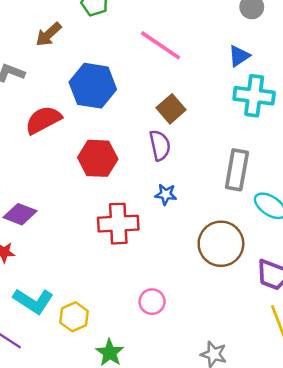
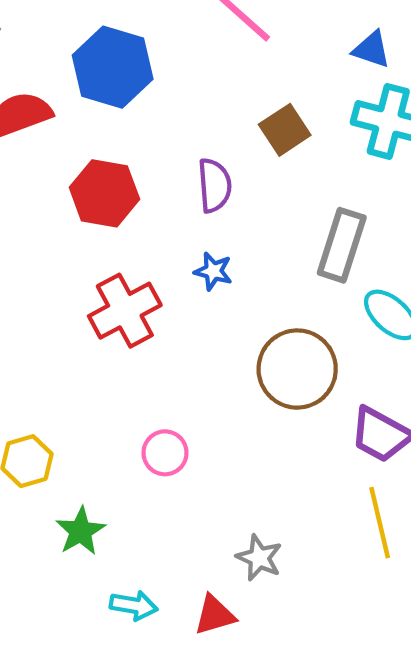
blue triangle: (239, 56) -> (372, 50), turned 45
brown square: (171, 109) -> (285, 130), moved
red cross: (118, 224) -> (125, 311), turned -33

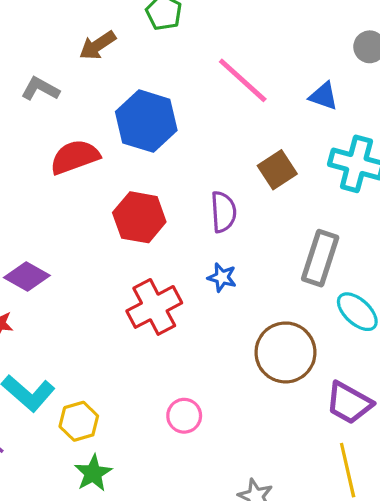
blue triangle: (372, 50) -> (324, 96), moved
green star: (80, 531) -> (93, 473), moved

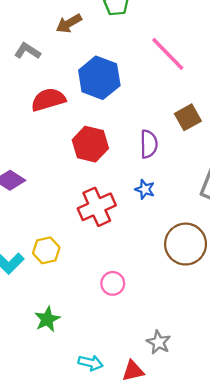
yellow hexagon: (79, 421) -> (46, 250), moved

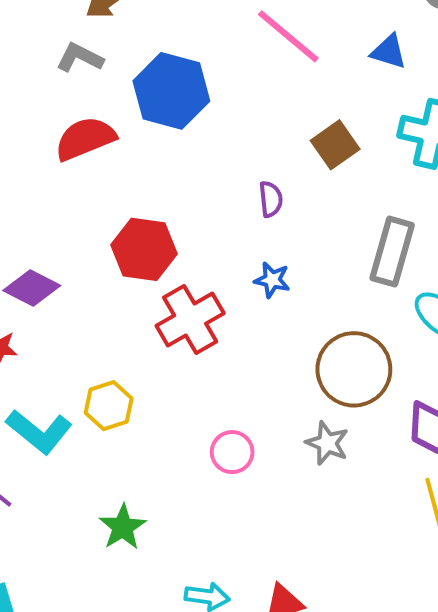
gray L-shape: (27, 51) -> (80, 58), moved
red hexagon: (90, 144) -> (144, 249), moved
purple semicircle: (149, 144) -> (271, 199), size x0.7
gray star: (159, 342) -> (327, 443), moved

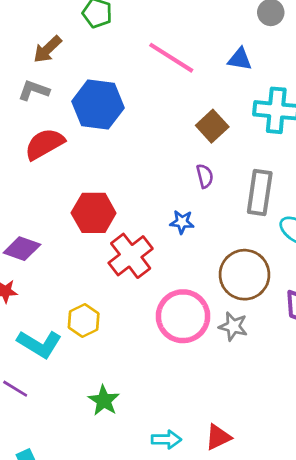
purple semicircle: (271, 199) -> (205, 176), moved
pink circle: (232, 452) -> (183, 316), moved, size x1.8

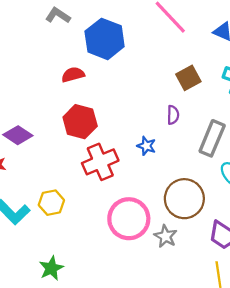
red semicircle: (44, 144) -> (73, 75), moved, size x0.7

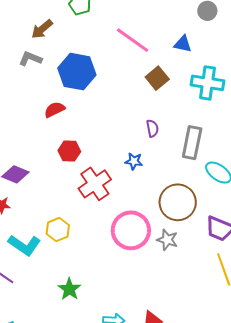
brown square: (188, 78) -> (157, 78), moved
red hexagon: (80, 122) -> (69, 151), size x0.7

